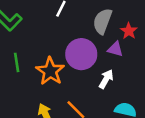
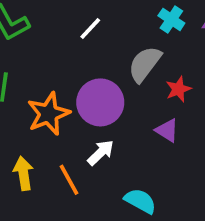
purple triangle: (115, 49) -> (167, 130), moved
white arrow: (106, 79) -> (101, 153), moved

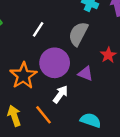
white line: (90, 28) -> (38, 29), moved
red star: (178, 89) -> (108, 55), moved
purple triangle: (167, 130) -> (85, 73), moved

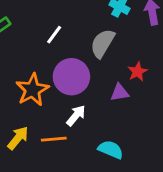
purple triangle: (85, 73) -> (120, 93), moved, turned -35
orange line: (44, 115) -> (54, 139), turned -60
yellow arrow: (14, 116) -> (18, 138), turned 54

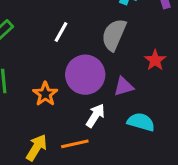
orange star: (32, 90) -> (45, 94), size x0.7
purple triangle: (120, 93) -> (124, 86), moved
cyan semicircle: (111, 150) -> (141, 122), moved

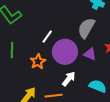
white line: (61, 32) -> (47, 37), moved
purple triangle: (124, 86) -> (90, 54), moved, turned 32

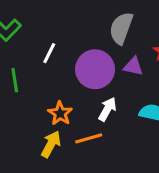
white line: (47, 37) -> (49, 53), moved
orange star: (38, 61) -> (60, 113), moved

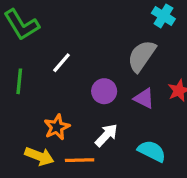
purple circle: (95, 69) -> (104, 91), size x0.6
yellow arrow: (51, 144) -> (39, 156), turned 68

